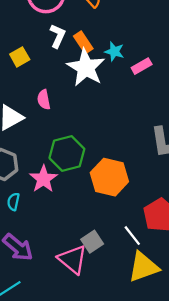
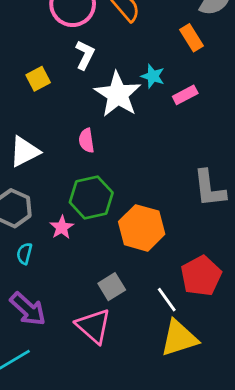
orange rectangle: (83, 42) -> (192, 38), moved
pink semicircle: (44, 100) -> (86, 141), moved
pink star: (43, 179) -> (62, 227), size x0.7
gray square: (92, 242) -> (112, 287), moved

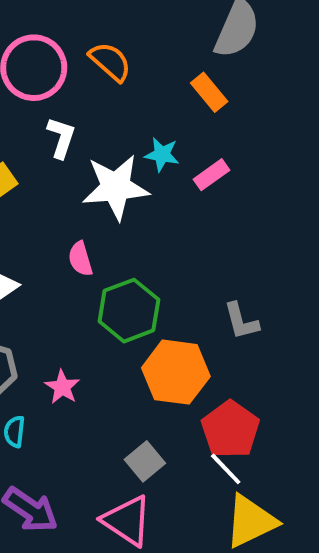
white star: (118, 94) -> (116, 187), turned -30
gray L-shape: (209, 189) -> (241, 321), moved, size x0.7
green hexagon: (91, 198) -> (129, 311), moved
red pentagon: (201, 276) -> (230, 429), moved

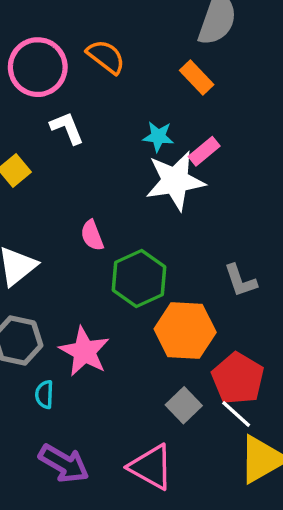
white L-shape: (61, 138) -> (67, 128), turned -36
white star: (116, 187) -> (175, 181), moved
pink star: (62, 387) -> (84, 351), size x1.6
gray square: (145, 461) -> (184, 405), moved

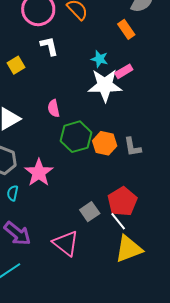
orange hexagon: (185, 331) -> (105, 143), moved, size x0.7

